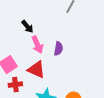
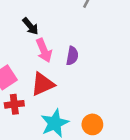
red triangle: (36, 70) -> (43, 84), turned -48

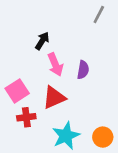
black arrow: (30, 26) -> (42, 41), turned -108

